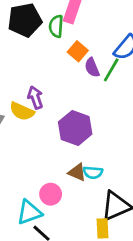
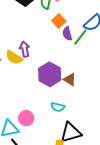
brown triangle: (77, 172) -> (70, 80), moved

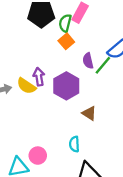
orange square: (59, 21) -> (66, 41), moved
purple hexagon: (50, 74) -> (66, 86), moved
cyan semicircle: (58, 107) -> (74, 144), turned 72

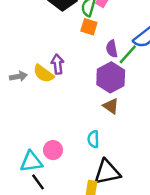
orange square: (66, 41) -> (89, 27), turned -35
purple hexagon: (66, 86) -> (111, 77), moved

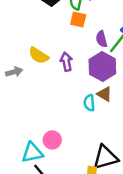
purple arrow: (58, 64) -> (66, 62), moved
yellow semicircle: (43, 74) -> (39, 55), moved
cyan semicircle: (93, 139) -> (89, 103), moved

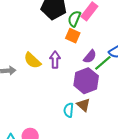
purple semicircle: (102, 39) -> (90, 57), turned -136
purple arrow: (66, 62) -> (55, 60), moved

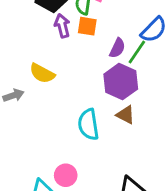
purple arrow: (55, 60) -> (62, 26), moved
cyan semicircle: (69, 110) -> (88, 124), moved, size x1.5

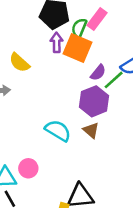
orange square: (87, 26) -> (77, 48), size x1.6
yellow semicircle: (42, 73) -> (19, 63), moved
cyan semicircle: (88, 124) -> (58, 131), turned 116

